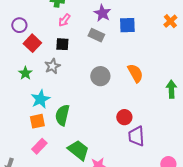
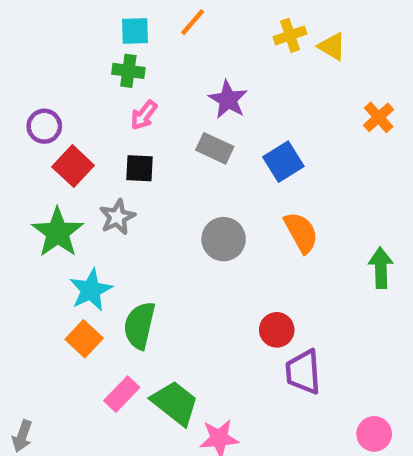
blue square: (127, 25) -> (283, 162), moved, turned -30
green star: (25, 73) -> (58, 232), size x1.6
orange square: (37, 121) -> (84, 339), turned -35
pink rectangle: (39, 146) -> (122, 394), moved

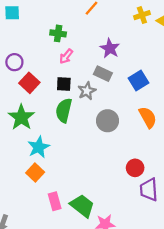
cyan square: (135, 31) -> (12, 13), moved
gray star: (117, 217) -> (87, 91), moved
green semicircle: (139, 325) -> (64, 110), moved
pink rectangle: (122, 394) -> (55, 201), turned -60

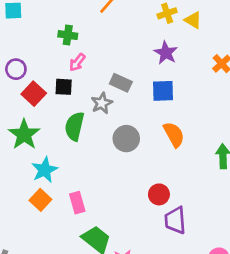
purple star: (110, 48) -> (166, 53), moved
blue square: (139, 81) -> (163, 91), turned 30
black square: (64, 84) -> (64, 87), moved
pink rectangle: (55, 201) -> (77, 203), moved

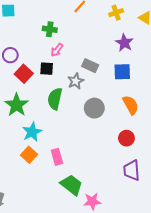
yellow cross: (167, 13) -> (116, 13), moved
red circle: (159, 194) -> (126, 138), moved

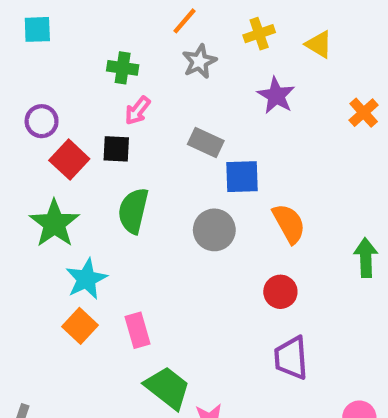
blue square: (122, 72) -> (242, 177), moved
gray star: (76, 81) -> (199, 61), moved

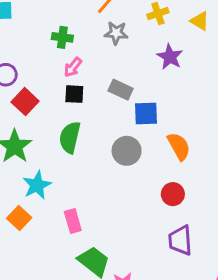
gray star: (199, 61) -> (116, 33), turned 30
black square: (116, 149) -> (74, 94), moved
orange square: (80, 326) -> (19, 218), moved

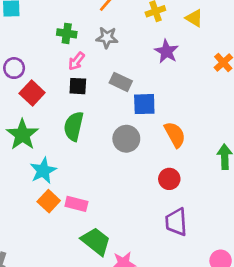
gray star: (116, 33) -> (107, 38), moved
orange square: (19, 218) -> (49, 201), moved
pink rectangle: (73, 221) -> (76, 204), turned -60

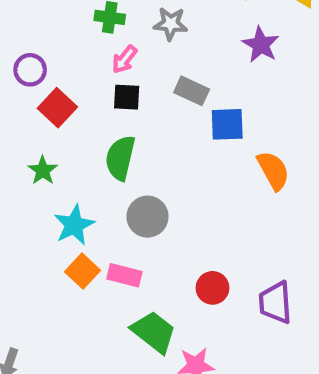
green star: (22, 135) -> (43, 170), size x0.6
gray circle: (126, 139) -> (148, 217), moved
red circle: (169, 179) -> (213, 288), moved

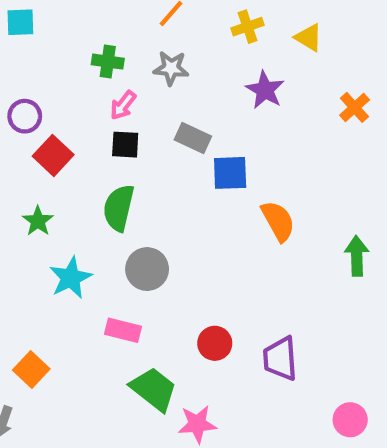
orange square: (83, 271) -> (31, 369), moved

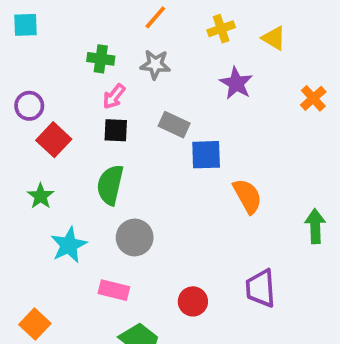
purple trapezoid: (280, 359) -> (261, 288), moved

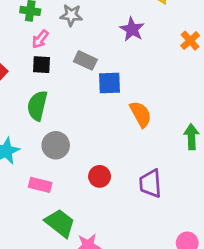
red circle: (193, 301) -> (100, 176), moved

